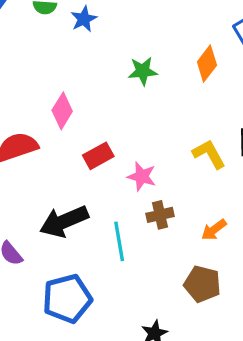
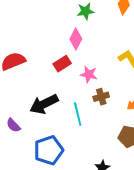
pink diamond: (62, 111) -> (76, 39), moved

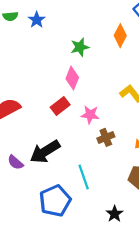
cyan line: (78, 114) -> (84, 177), moved
purple semicircle: (13, 125) -> (15, 162), moved

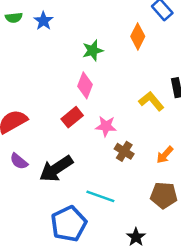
brown cross: (106, 137) -> (124, 151), turned -35
purple semicircle: (15, 162) -> (19, 161), moved
cyan line: (84, 177) -> (100, 196), turned -50

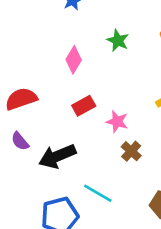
green star: (93, 50) -> (118, 41), turned 30
pink diamond: (85, 85) -> (74, 60), moved

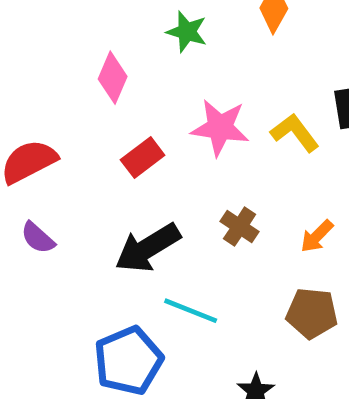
pink star: (117, 122) -> (220, 128), moved, size x1.4
black arrow: (57, 156) -> (148, 248), moved

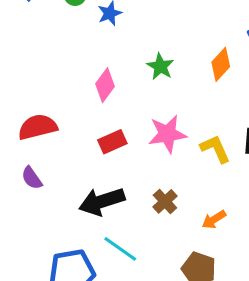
pink star: (220, 128) -> (167, 134), turned -30

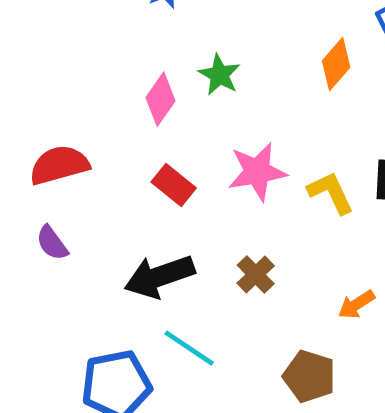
green star: (160, 66) -> (219, 75), moved
red rectangle: (112, 142) -> (174, 185), turned 64
orange arrow: (214, 220) -> (356, 304), moved

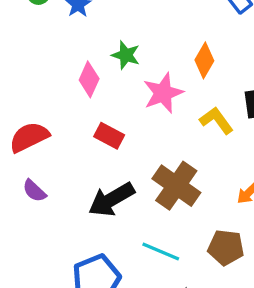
orange diamond: (336, 64) -> (204, 60), moved
pink star: (257, 172) -> (163, 93), moved
brown cross: (256, 274) -> (176, 186), size x1.8
cyan line: (189, 348) -> (161, 252), moved

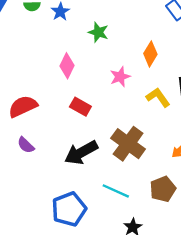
green star: (126, 55) -> (98, 32), moved
pink star: (163, 93) -> (120, 77), size x0.7
brown pentagon: (226, 247) -> (163, 189), turned -30

